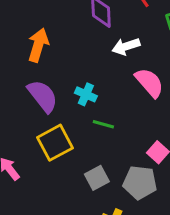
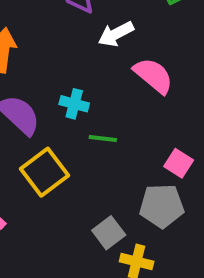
gray square: (97, 178) -> (109, 233), moved

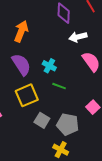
gray pentagon: (162, 206) -> (68, 124), moved
gray square: (109, 233) -> (42, 120), moved, turned -35

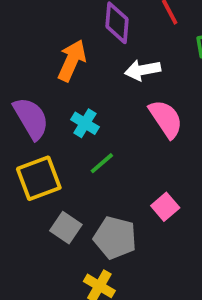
orange arrow: (21, 31) -> (72, 60), moved
green line: (59, 86) -> (102, 163), turned -64

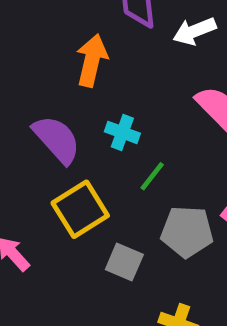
white arrow: (143, 70) -> (194, 31), moved
gray pentagon: (115, 238) -> (187, 232), moved

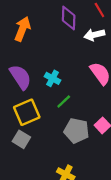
orange arrow: (92, 60) -> (22, 29), moved
gray square: (124, 262) -> (21, 139), moved

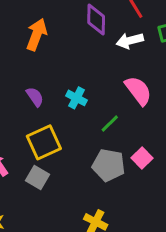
purple semicircle: (20, 77) -> (35, 97), size x0.6
green line: (64, 101) -> (110, 124), moved

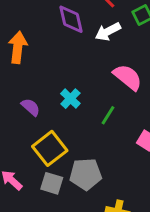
cyan cross: (77, 98) -> (70, 99), turned 30
gray pentagon: (109, 165) -> (86, 174), moved

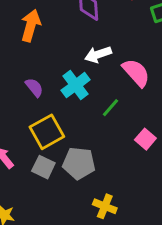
white arrow: (108, 32) -> (98, 54), moved
cyan cross: (70, 99) -> (76, 85), size x1.4

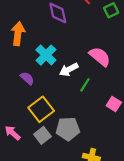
white arrow: (98, 54) -> (69, 70), moved
cyan cross: (76, 85) -> (46, 55), moved
gray square: (43, 167) -> (42, 135), turned 35

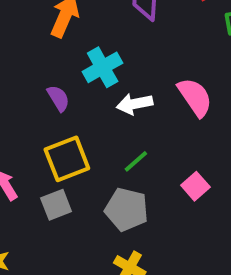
green line: (85, 85) -> (136, 161), moved
gray pentagon: (68, 129) -> (127, 209), moved

